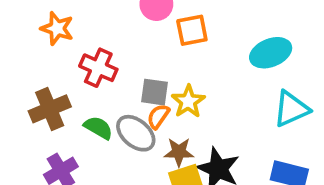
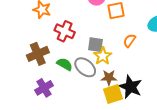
yellow star: (188, 101) -> (103, 56), moved
orange semicircle: (158, 116) -> (129, 41), moved

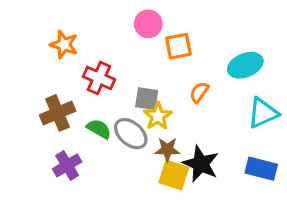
yellow square: (113, 94) -> (174, 175), turned 36

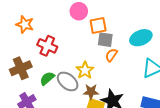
gray square: (147, 99) -> (105, 40), moved
green semicircle: (99, 129) -> (47, 78), turned -70

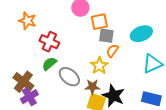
brown cross: (21, 68) -> (23, 82), moved, turned -30
yellow star: (85, 70) -> (99, 66), moved
green semicircle: (47, 78) -> (49, 64), moved

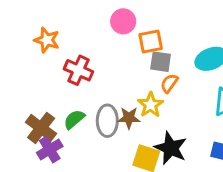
green semicircle: (49, 64) -> (74, 119), moved
gray ellipse: (69, 77) -> (107, 121), turned 50
brown star: (92, 87) -> (129, 118), moved

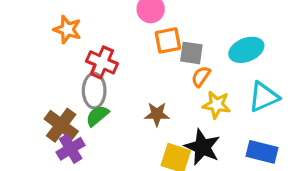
orange square: (151, 42) -> (168, 40), moved
yellow star: (151, 105) -> (217, 105), moved, turned -30
gray ellipse: (107, 121) -> (94, 91), moved

